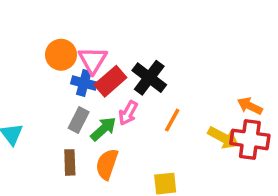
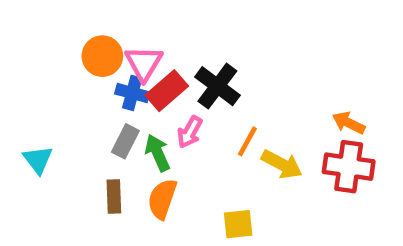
green arrow: (103, 129) -> (158, 153), turned -72
yellow arrow: (223, 138) -> (282, 164), moved

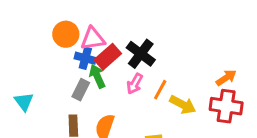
pink triangle: (144, 63) -> (93, 39), turned 50
orange arrow: (349, 123) -> (226, 78), turned 120
pink arrow: (190, 132) -> (135, 84), moved
green arrow: (158, 153) -> (97, 76), moved

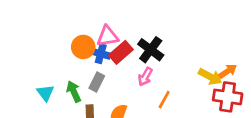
orange circle: (66, 34) -> (83, 47), moved
green arrow: (97, 76) -> (74, 91), moved
orange line: (160, 90) -> (164, 100), moved
yellow arrow: (183, 105) -> (210, 77), moved

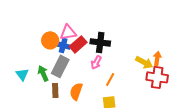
black cross: (151, 50) -> (100, 42), turned -30
orange arrow: (228, 71) -> (157, 58), turned -48
gray rectangle: (97, 82) -> (60, 66), size x1.5

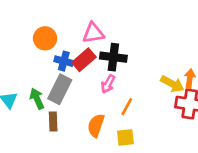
pink triangle: (68, 32) -> (93, 33), moved
orange circle: (50, 40) -> (45, 38), moved
orange semicircle: (76, 91) -> (96, 125), moved

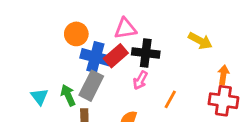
blue cross: (64, 61) -> (95, 57), size x1.5
yellow arrow: (172, 84) -> (200, 41), moved
orange line: (127, 107) -> (170, 99), moved

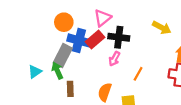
pink triangle: (125, 29) -> (103, 18), turned -30
gray rectangle: (91, 86) -> (63, 56), moved
cyan triangle: (40, 97) -> (35, 72), turned 32

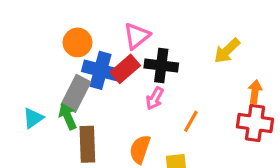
yellow arrow: (162, 28) -> (227, 51), turned 108
brown rectangle: (70, 89) -> (87, 144), size x1.5

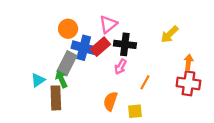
brown rectangle: (87, 144) -> (56, 98), moved

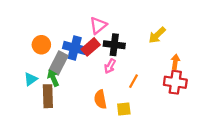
orange circle: (68, 29) -> (41, 45), moved
orange semicircle: (110, 101) -> (100, 99), turned -30

